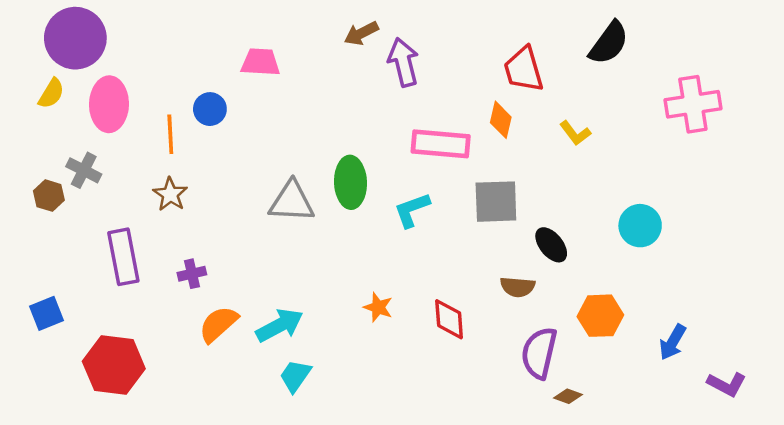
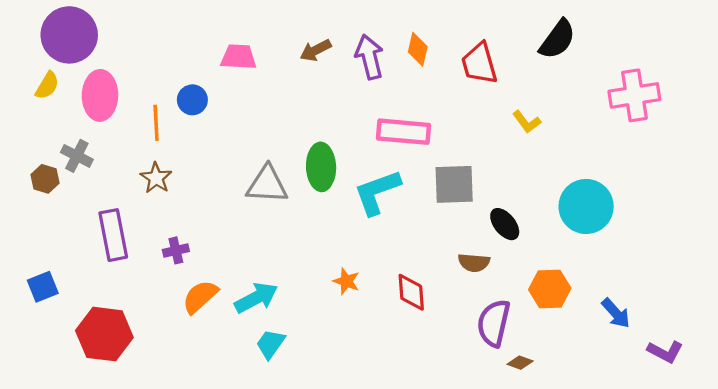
brown arrow: (361, 33) -> (316, 50), moved
orange diamond: (501, 120) -> (418, 49), moved
cyan L-shape: (412, 210) -> (377, 192), size x1.4
cyan circle: (640, 226) -> (586, 206), size x1.4
blue arrow: (673, 342) -> (616, 313), turned -72

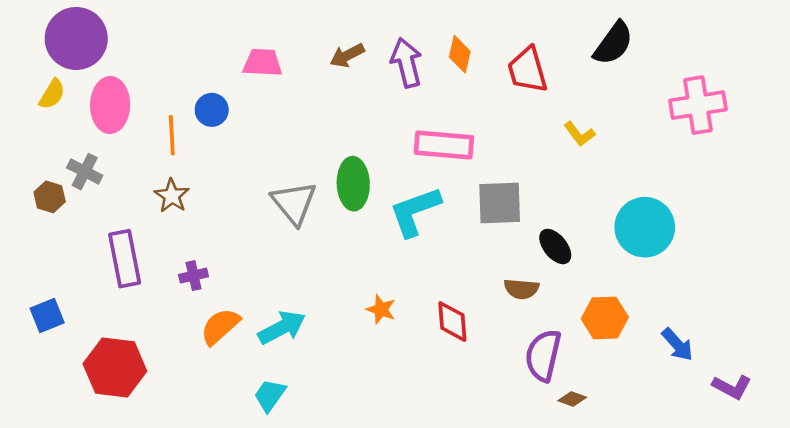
gray triangle: (267, 184) -> (294, 203), turned 48
cyan trapezoid: (270, 344) -> (270, 395), moved

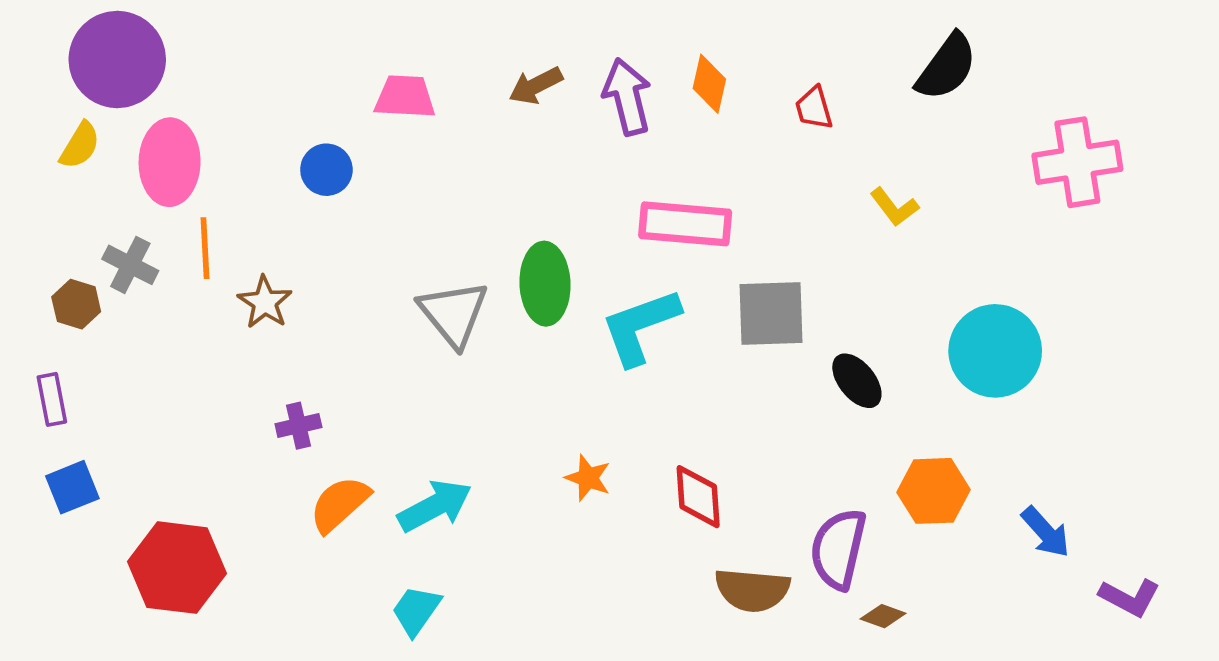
red trapezoid: (527, 70) -> (814, 108), size x0.6
orange line: (172, 135) -> (205, 248), moved
purple rectangle: (125, 259) -> (52, 399), moved, size x0.6
brown semicircle: (521, 289) -> (752, 590), moved, size x1.4

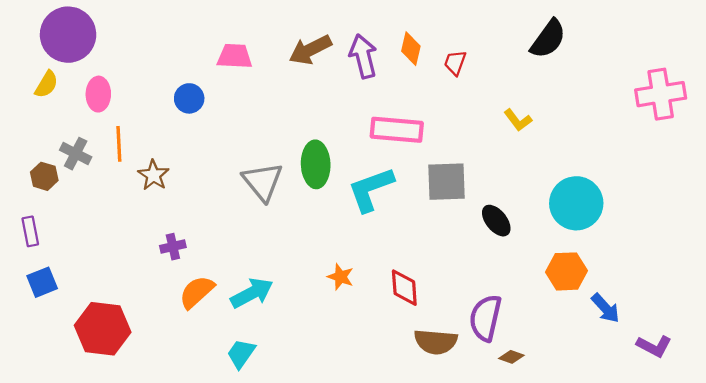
brown arrow: (536, 86) -> (310, 50), size x1.4
red trapezoid: (814, 108) -> (455, 63), moved, turned 36
pink ellipse: (170, 162) -> (98, 94), size x0.7
pink cross: (1077, 162) -> (661, 94), moved
orange hexagon: (934, 491) -> (567, 271), moved

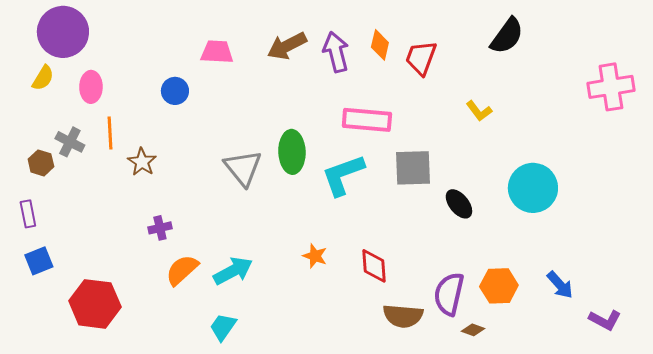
red trapezoid: (455, 63) -> (421, 58), size x1.5
orange hexagon: (567, 271) -> (499, 286), moved

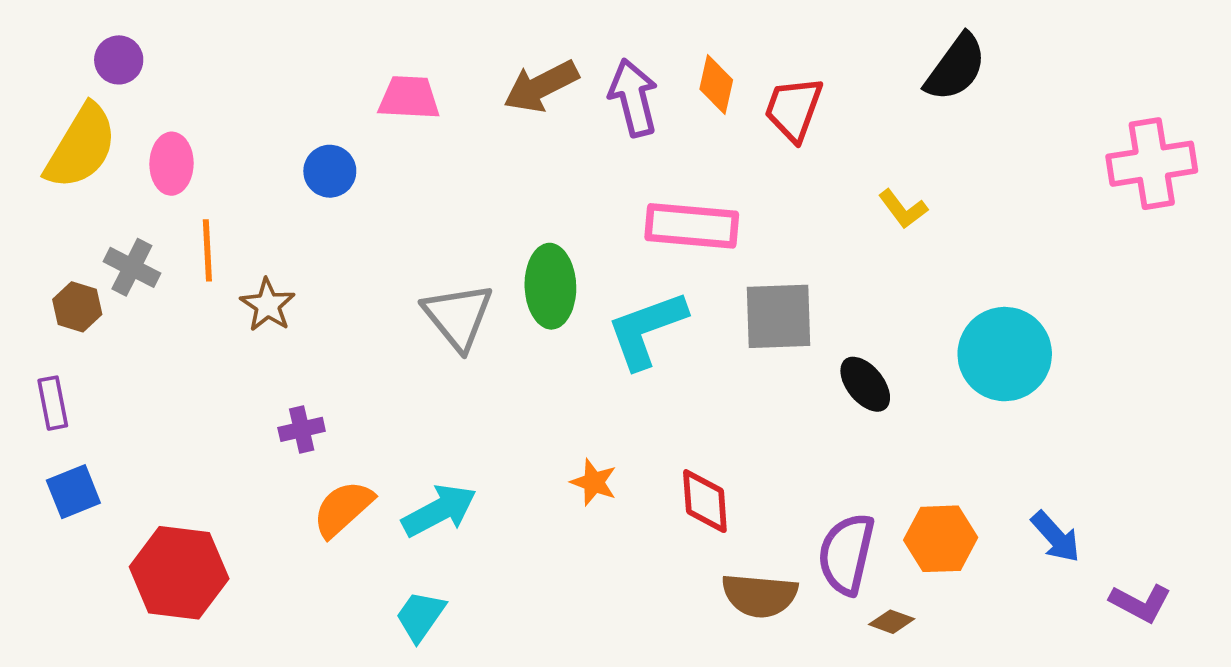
purple circle: (63, 32) -> (119, 60), size x0.5
yellow semicircle: (43, 78) -> (81, 147), size x1.8

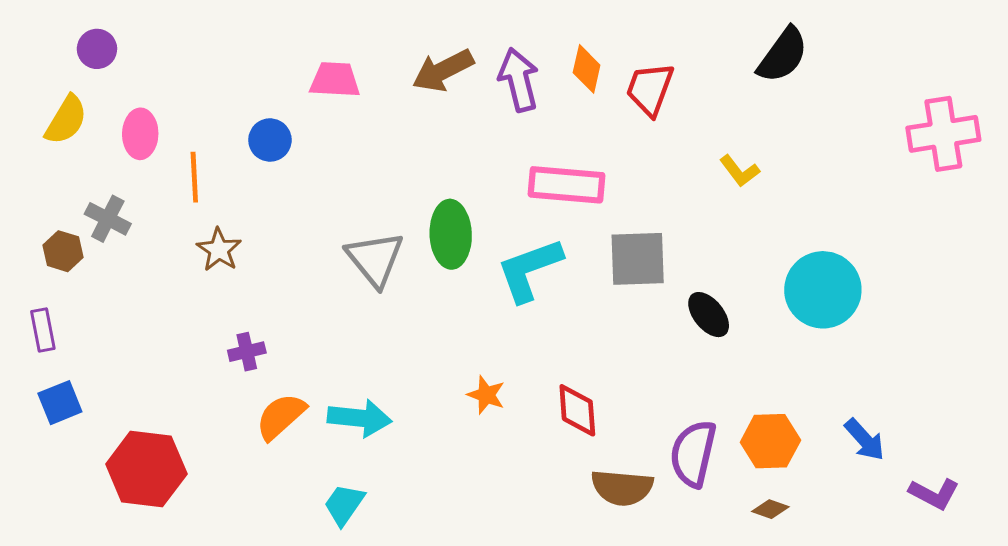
yellow semicircle: (81, 147) -> (66, 120), size x0.7
orange line: (207, 250) -> (194, 177), moved
cyan arrow: (439, 511) -> (360, 418), turned 34
brown diamond: (892, 622) -> (770, 509), moved

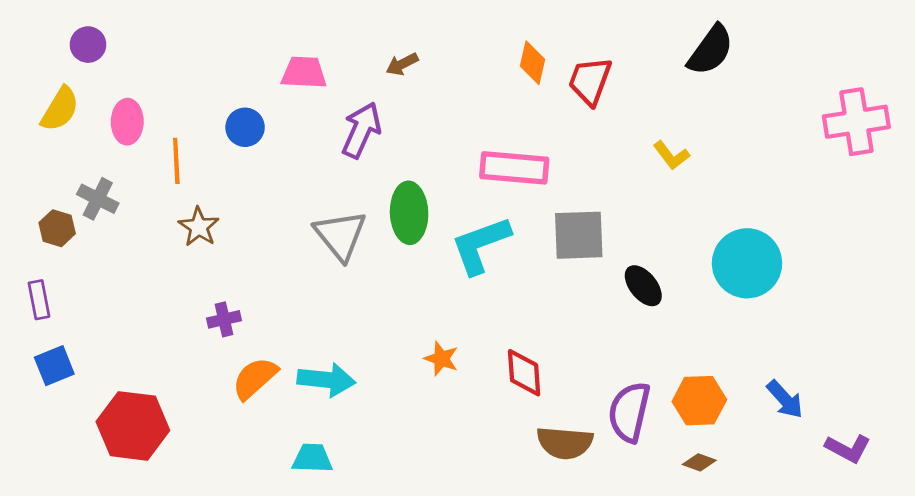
brown arrow: (443, 71) -> (402, 64), size x0.6
purple arrow: (519, 80) -> (361, 130), moved, turned 38
cyan trapezoid: (344, 505) -> (312, 458), turned 57

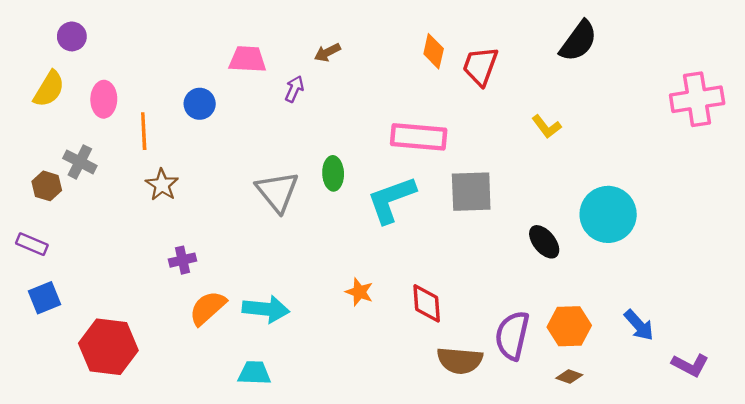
purple arrow: (361, 130) -> (294, 89), moved, size x0.6
green ellipse: (409, 213) -> (333, 173), size x0.7
black ellipse: (643, 286) -> (544, 242), moved
purple rectangle: (39, 300) -> (32, 244), turned -56

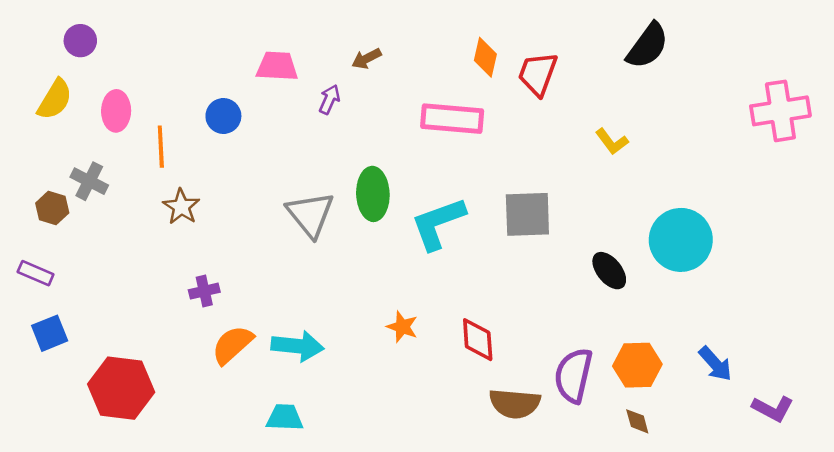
pink rectangle: (419, 137) -> (452, 119), moved
green ellipse: (333, 173) -> (373, 194), size x1.4
brown diamond: (569, 376) -> (637, 421), turned 55

